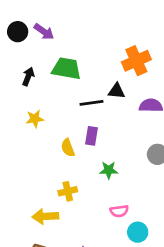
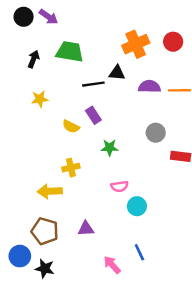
purple rectangle: (92, 136) -> (93, 115), turned -42
yellow semicircle: (68, 148) -> (71, 126), turned -42

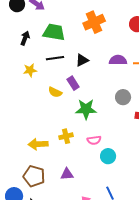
orange cross: (136, 44) -> (94, 22), moved
black triangle: (117, 73) -> (82, 60), moved, turned -32
black line: (93, 84) -> (55, 58), moved
green star: (110, 148) -> (86, 109), size x1.5
yellow cross: (71, 168) -> (66, 136), moved

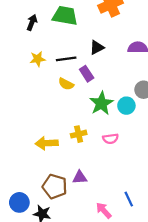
black line: (55, 58) -> (66, 59), moved
green star: (86, 109) -> (101, 103), turned -30
cyan circle: (108, 156) -> (126, 106), moved
brown pentagon: (34, 176) -> (55, 186), moved

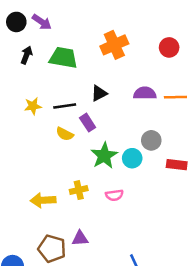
black arrow: (32, 22) -> (26, 55), moved

